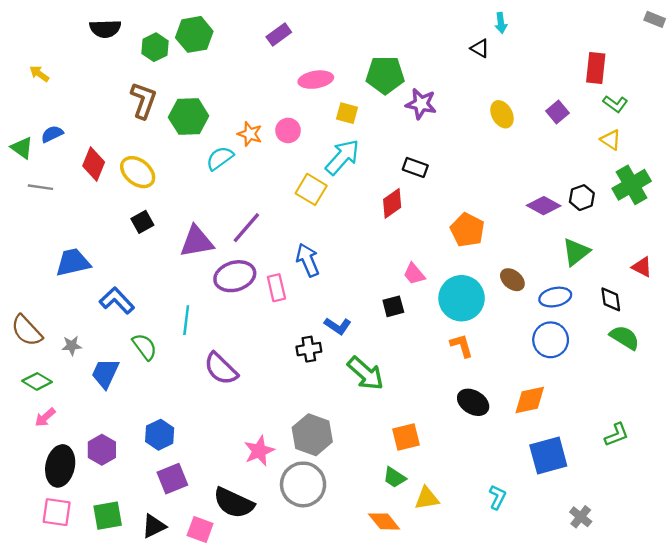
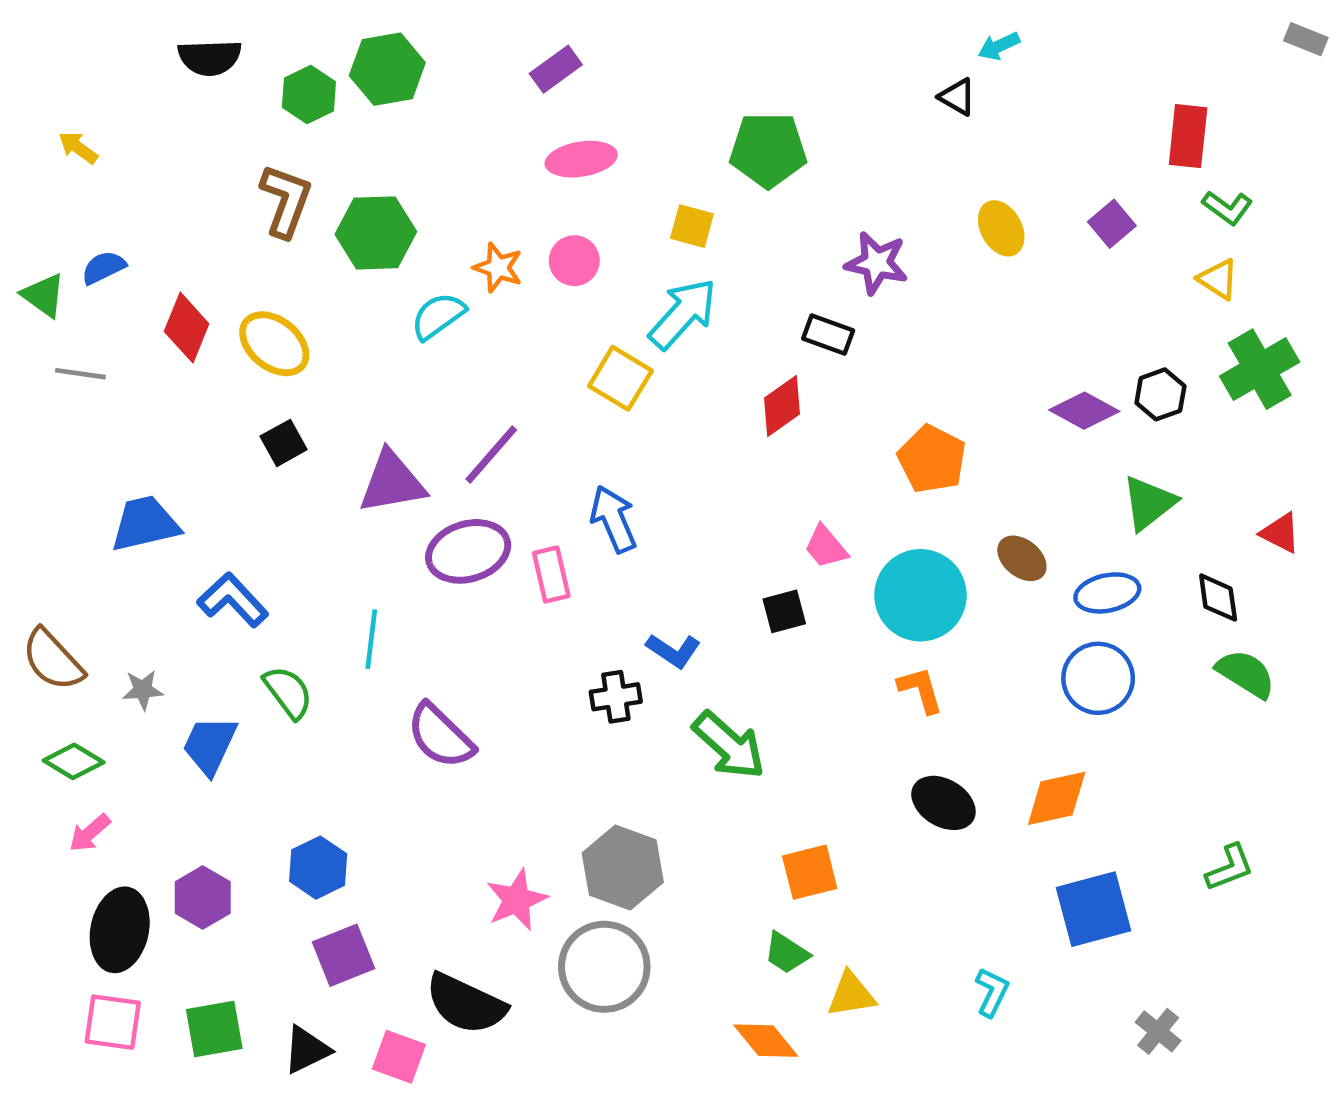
cyan arrow: (501, 23) -> (999, 46), turned 72
pink ellipse: (316, 80) -> (581, 159), moved
purple star: (421, 104) -> (877, 263), moved

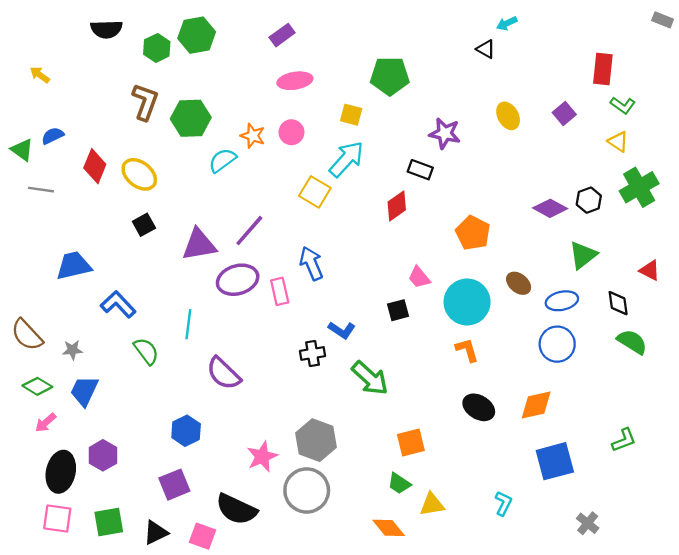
blue trapezoid: (210, 745) -> (84, 391), moved
blue hexagon: (318, 868) -> (186, 431), moved

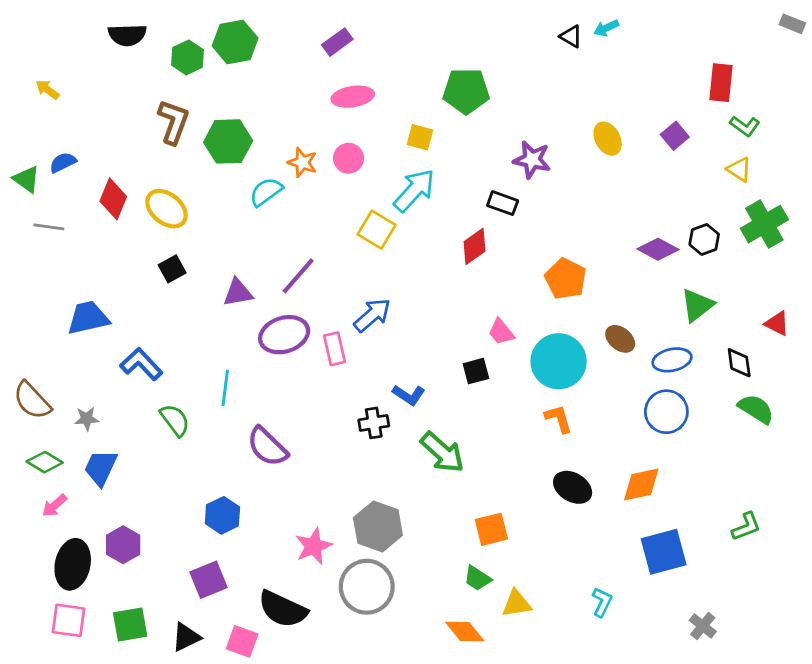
black triangle: (486, 49) -> (571, 36), moved
purple triangle: (199, 245) -> (238, 293), size x0.7
blue arrow: (311, 263) -> (372, 315), turned 72

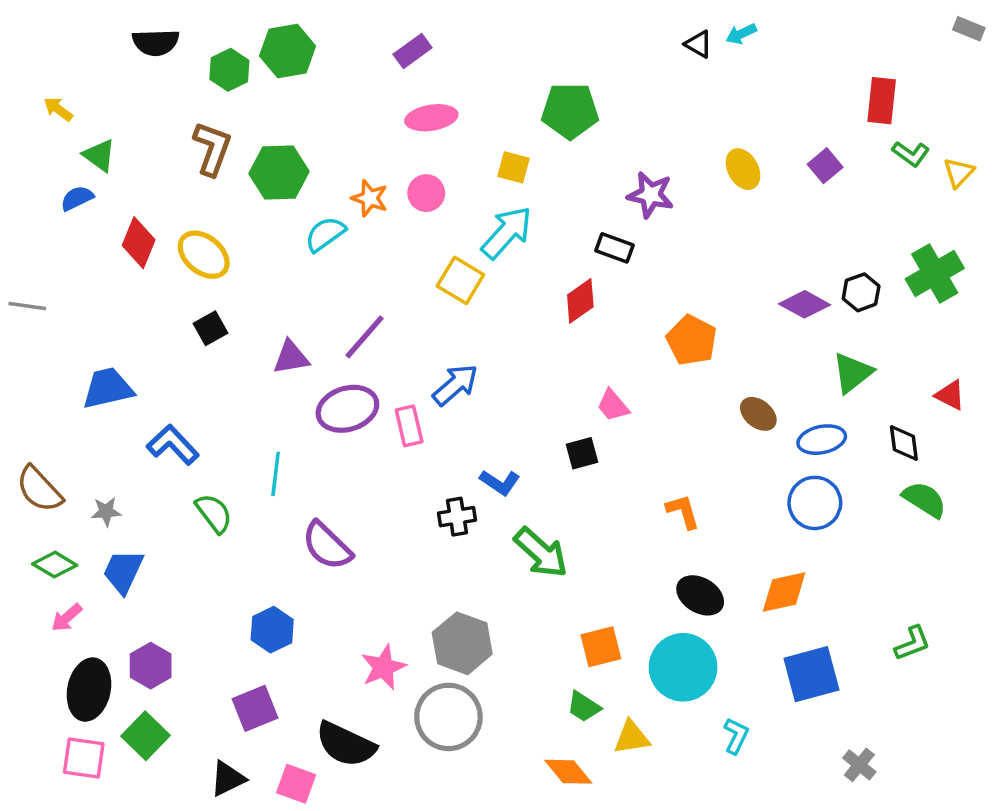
yellow triangle: (739, 169) -> (959, 173), moved, turned 40
green triangle: (26, 179) -> (99, 155), moved
gray line: (49, 227) -> (27, 306), moved
cyan circle: (559, 361) -> (683, 667), moved
green square: (130, 625) -> (145, 736), moved, turned -36

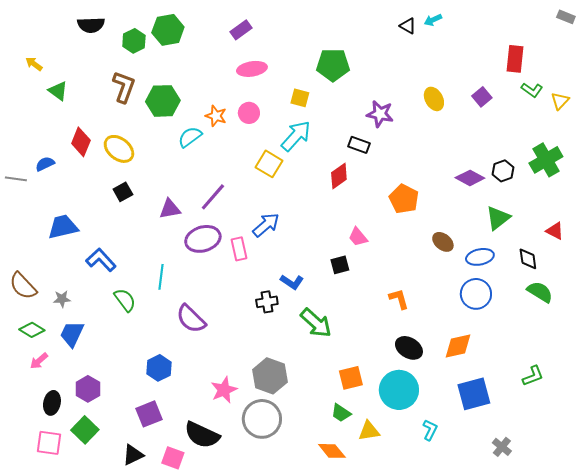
blue semicircle: (77, 198) -> (45, 164), moved
black ellipse: (89, 690) -> (52, 403), size x0.7

